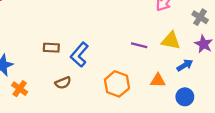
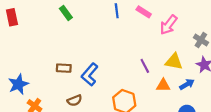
purple line: (139, 45) -> (145, 66), turned 48
orange triangle: (158, 80) -> (163, 85), moved

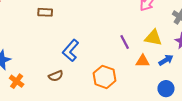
brown rectangle: (64, 68) -> (45, 12), moved

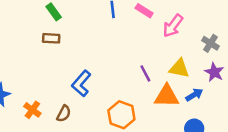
orange triangle: (143, 61) -> (167, 96), size x1.5
brown semicircle: (56, 76) -> (64, 114), turned -40
orange cross: (17, 81) -> (32, 110), moved

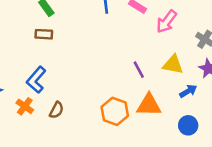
blue L-shape: (81, 83) -> (36, 80), moved
orange triangle: (167, 96) -> (149, 105), moved

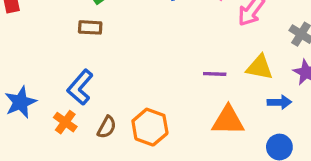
purple line: (139, 70) -> (215, 74), turned -60
blue arrow: (188, 91) -> (279, 102), turned 30
orange hexagon: (115, 111) -> (150, 127), moved

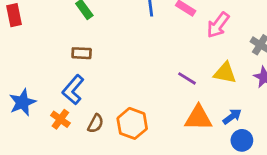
brown rectangle: (90, 27) -> (82, 53), moved
purple line: (215, 74) -> (187, 78), turned 30
blue arrow: (279, 102) -> (232, 116), moved, turned -36

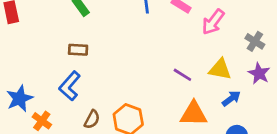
blue arrow: (232, 116) -> (231, 99), moved
orange cross: (60, 119) -> (42, 121), moved

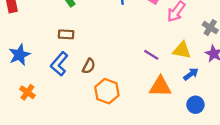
blue star: (20, 99) -> (20, 55), moved
brown semicircle: (92, 119) -> (89, 66), moved
orange cross: (42, 121) -> (27, 92), moved

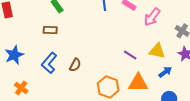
brown rectangle: (66, 34) -> (50, 30), moved
orange hexagon: (107, 91) -> (108, 87), moved

